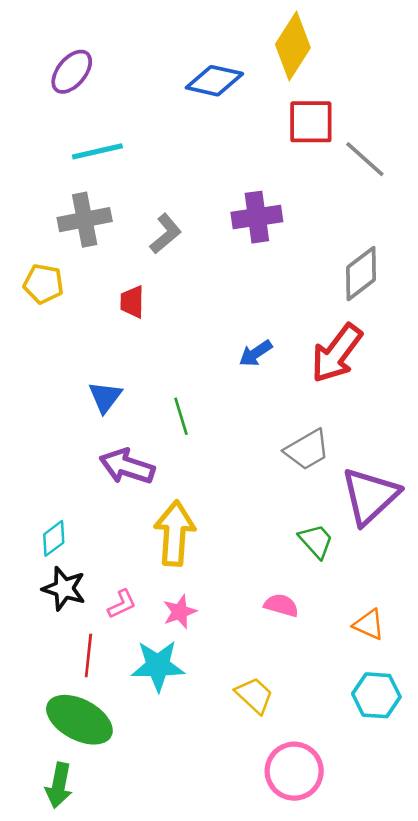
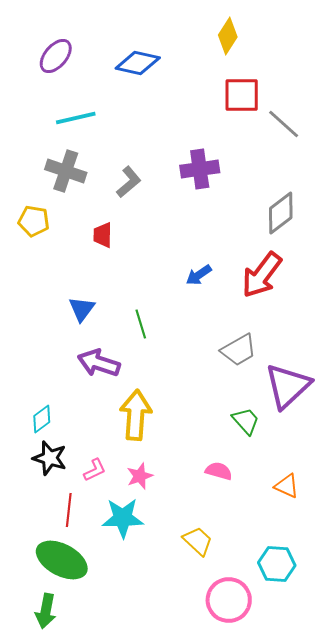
yellow diamond: (293, 46) -> (228, 36), size x0.7
blue diamond: (214, 81) -> (138, 63), moved
gray cross: (85, 220) -> (66, 171), turned 30
cyan hexagon: (376, 695) -> (277, 564), moved

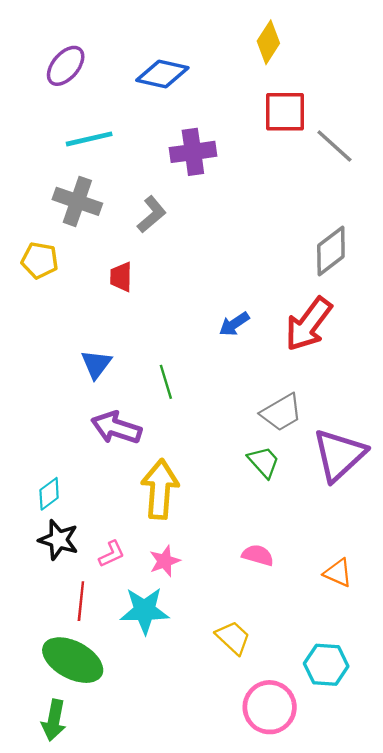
purple cross: (200, 169) -> (193, 152), moved
green trapezoid: (246, 421) -> (264, 462), moved

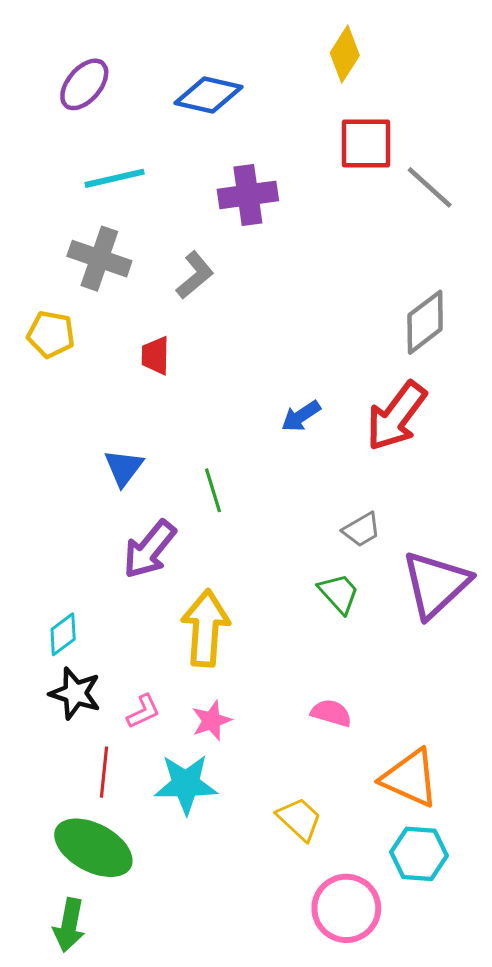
gray trapezoid: (281, 412) -> (361, 530), size x0.7
purple arrow: (116, 428) -> (149, 549), turned -69
orange triangle: (338, 573) -> (410, 778), moved, size x1.6

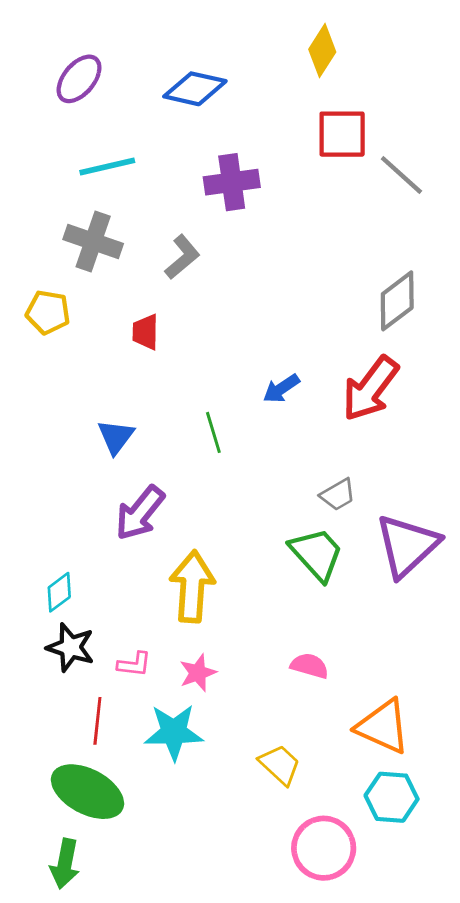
green line: (213, 490) -> (213, 432), moved
green trapezoid: (339, 593) -> (317, 554), size x1.4
pink L-shape: (143, 711) -> (134, 664), turned 32

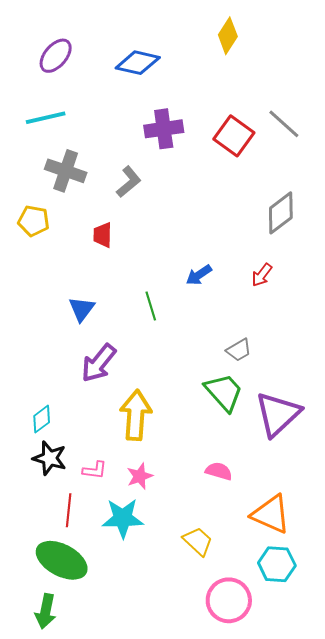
red square: (342, 134) -> (234, 136), moved, turned 36
cyan line: (107, 167) -> (46, 118), moved
red arrow: (370, 389) -> (262, 275), size x0.5
purple triangle: (407, 546) -> (278, 414), moved

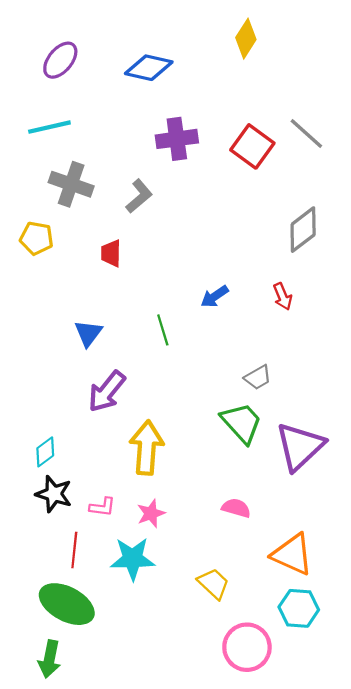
red arrow: (262, 275) -> (283, 296), turned -60

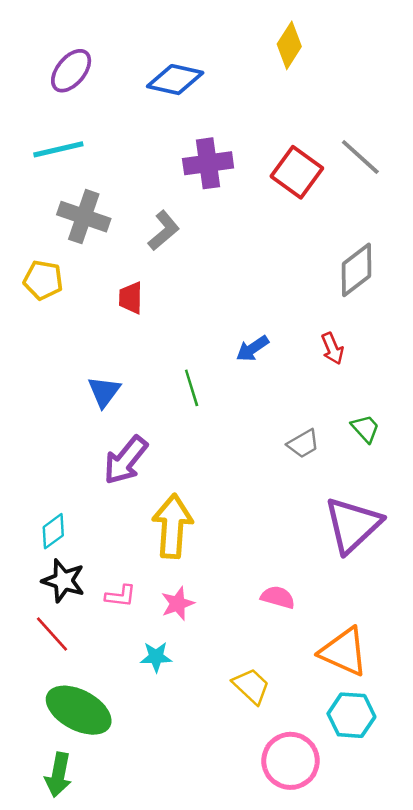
green trapezoid: (242, 423) -> (365, 428), moved, size x0.6
red line: (74, 550) -> (52, 634), moved, turned -48
cyan star: (133, 559) -> (156, 657), size x0.6

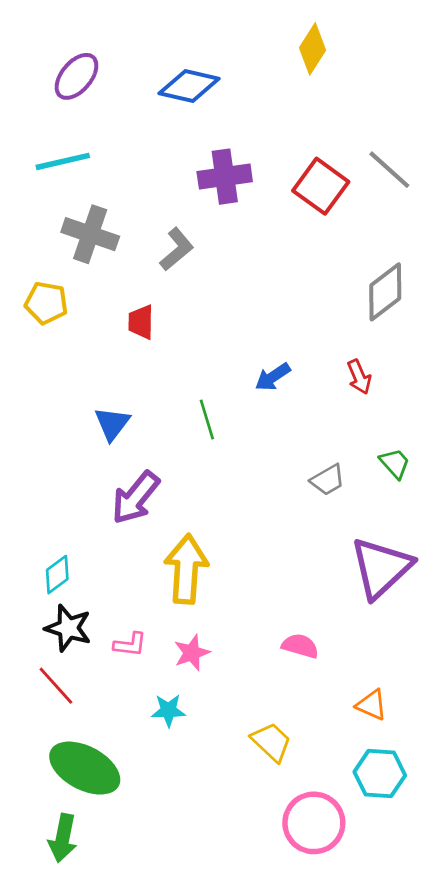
orange triangle: (344, 652) -> (372, 705), size x0.6

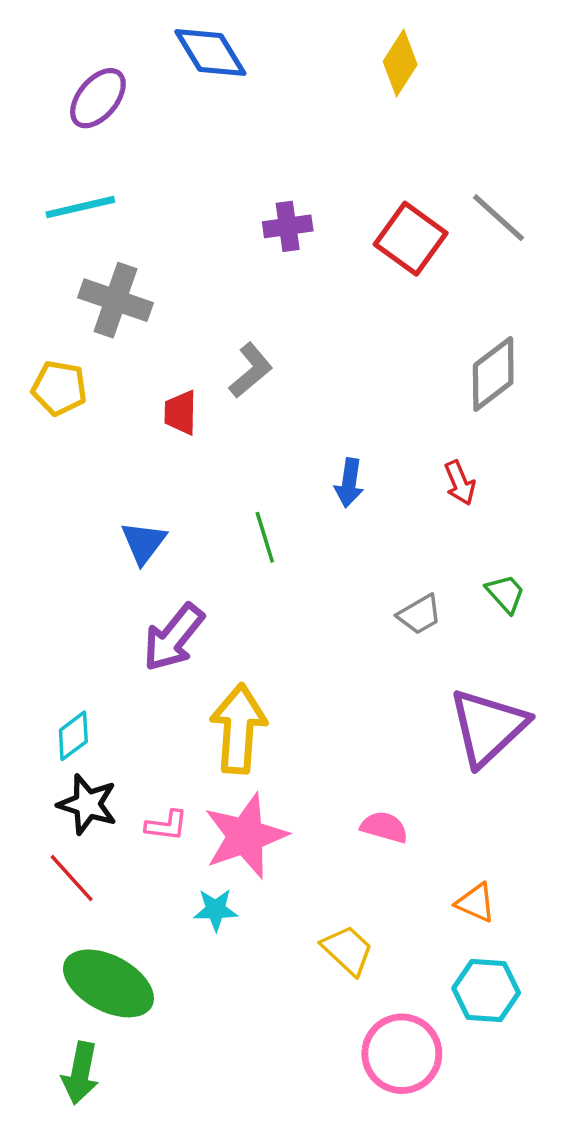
blue diamond: (189, 86) -> (210, 52), moved, turned 46
purple cross: (225, 177) -> (288, 226), size x0.7
gray L-shape: (177, 249) -> (251, 370), moved
blue arrow: (273, 377) -> (349, 483), turned -48
pink star: (192, 653) -> (246, 836), size x1.8

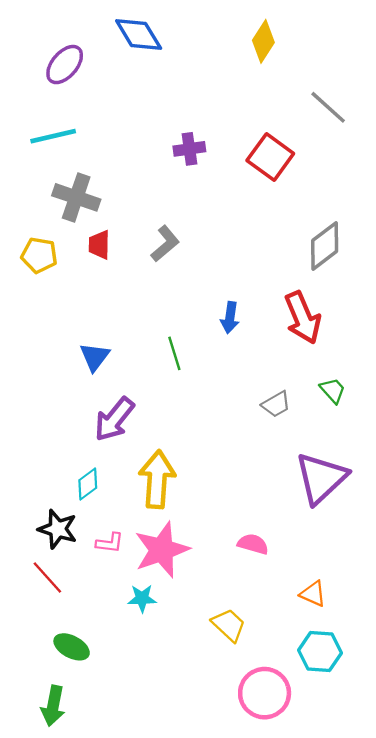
gray line: (498, 218) -> (328, 107), moved
red trapezoid: (181, 413) -> (99, 245), moved
red arrow: (460, 483) -> (303, 318), size x1.8
cyan diamond: (73, 736) -> (88, 484), moved
green ellipse: (108, 983) -> (72, 647), size x0.6

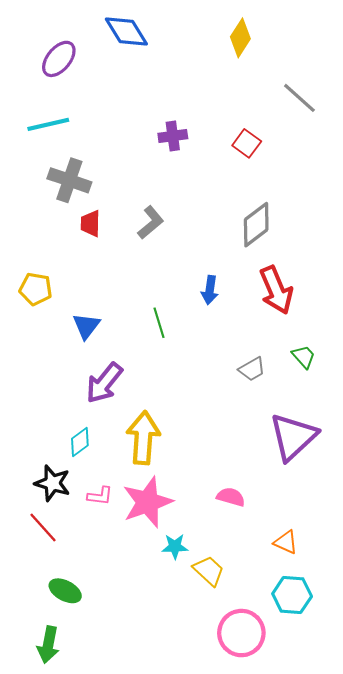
red square: (270, 157) -> (247, 143), size x0.7
gray diamond: (325, 246) -> (256, 225), moved
yellow pentagon: (39, 255) -> (36, 289), moved
cyan star: (142, 598) -> (175, 546), moved

